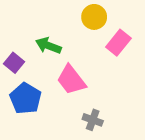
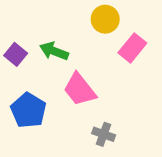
purple square: (14, 63) -> (16, 54), moved

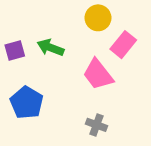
purple square: (16, 54) -> (15, 51), turned 36
pink trapezoid: (80, 90) -> (98, 74), moved

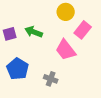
gray cross: (96, 125) -> (51, 79), moved

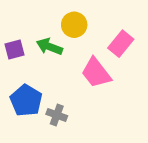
yellow circle: (66, 12) -> (74, 25), moved
gray cross: (51, 79) -> (57, 115), moved

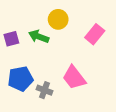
pink trapezoid: (96, 73) -> (74, 78), moved
blue pentagon: (26, 100) -> (20, 79), turned 30

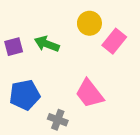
yellow circle: (58, 19) -> (89, 23), moved
gray cross: (44, 90) -> (58, 120), moved

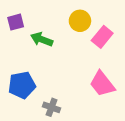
purple square: (14, 47) -> (16, 22), moved
pink trapezoid: (89, 94) -> (102, 84), moved

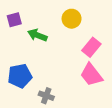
pink rectangle: (102, 37) -> (91, 47), moved

